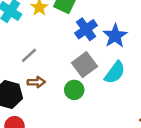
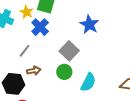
blue cross: (86, 29) -> (40, 27), moved
cyan semicircle: (115, 72) -> (88, 82), moved

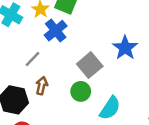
blue star: (89, 24) -> (125, 48), moved
brown arrow: (34, 71) -> (42, 86), turned -72

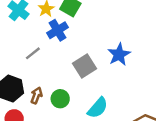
brown arrow: (42, 86) -> (36, 96), moved
green circle: (81, 91) -> (60, 99), moved

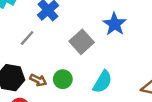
brown arrow: (36, 96) -> (38, 80), turned 105

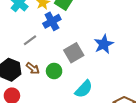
green circle: (63, 79) -> (54, 71), moved
brown arrow: (38, 80) -> (33, 68), moved

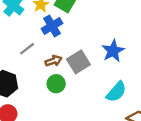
brown arrow: (33, 68) -> (53, 61), moved, turned -56
cyan semicircle: (84, 89) -> (116, 92), moved

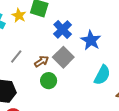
blue cross: (52, 26) -> (63, 29), moved

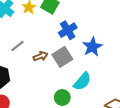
cyan semicircle: (102, 75) -> (82, 81), moved
green circle: (49, 81) -> (62, 97), moved

